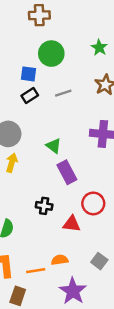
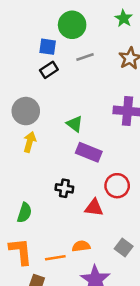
gray line: (63, 93) -> (85, 57), moved
purple rectangle: (67, 172) -> (89, 152), turned -40

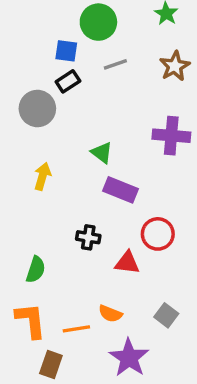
gray circle: (26, 111) -> (37, 109), moved
orange semicircle: (81, 246) -> (110, 314), turned -150

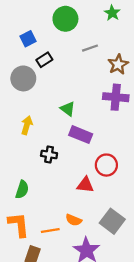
blue square: (66, 51) -> (28, 39), moved, turned -35
gray line: (115, 64) -> (90, 48), moved
brown star: (175, 66) -> (118, 64), moved
black cross: (88, 237) -> (49, 154), moved
gray square: (166, 315) -> (112, 221), size x1.5

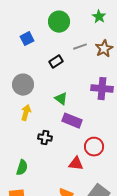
black rectangle: (44, 60) -> (56, 62), moved
brown star: (118, 64) -> (104, 49), moved
gray circle: (23, 78) -> (23, 85), moved

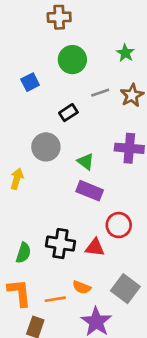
gray circle: (23, 85) -> (46, 147), moved
green triangle: (61, 99) -> (86, 162), moved
yellow arrow: (26, 113) -> (17, 179), moved
black cross: (45, 138) -> (60, 244), moved, size x1.5

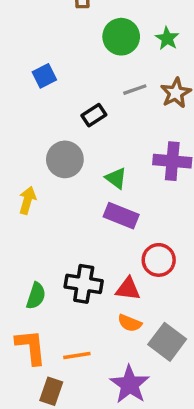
green circle: (72, 60) -> (121, 37), moved
orange semicircle: (82, 287) -> (130, 323), moved

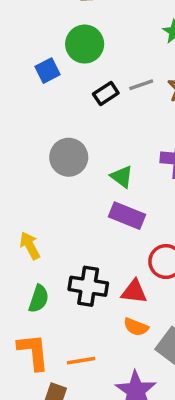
green circle: (121, 37) -> (85, 44), moved
black rectangle: (94, 115) -> (106, 94), moved
yellow arrow: (27, 200) -> (30, 246), moved, turned -44

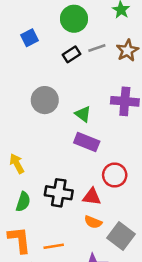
green circle: (85, 44) -> (74, 19), moved

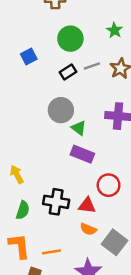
gray circle: (45, 100) -> (61, 110), moved

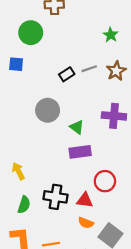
green circle: (70, 39) -> (31, 33), moved
blue square: (29, 56) -> (16, 64), moved, turned 32
gray circle: (61, 110) -> (48, 110), moved
purple rectangle: (82, 154) -> (80, 152), turned -30

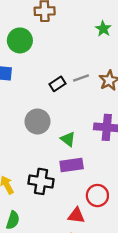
green star: (111, 35) -> (103, 29), moved
black cross: (55, 197) -> (41, 181), moved

